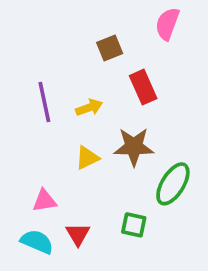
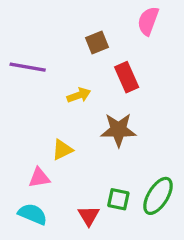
purple line: (44, 102) -> (28, 67), moved, turned -68
yellow triangle: (87, 158) -> (62, 150), moved
green ellipse: (173, 184) -> (158, 196), moved
red triangle: (78, 234) -> (89, 216), moved

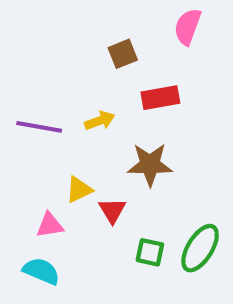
purple line: (28, 67) -> (39, 127), moved
red rectangle: (127, 77) -> (160, 98), turned -76
red triangle: (89, 216) -> (112, 210), moved

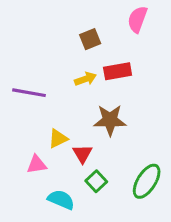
yellow arrow: (100, 121) -> (86, 79), moved
green square: (150, 252) -> (96, 181), moved, turned 35
cyan semicircle: (41, 271) -> (61, 200), moved

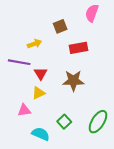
yellow arrow: (86, 79) -> (34, 44), moved
red triangle: (82, 154) -> (41, 73), moved

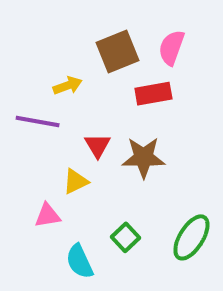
pink semicircle: (92, 13) -> (171, 48), moved
brown square: (60, 26) -> (117, 52), size x1.5
red triangle: (41, 73) -> (98, 146), moved
cyan semicircle: (41, 134) -> (80, 261), turned -138

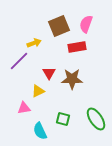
purple line: (38, 122) -> (19, 61), turned -55
green square: (125, 237) -> (63, 119), turned -32
green ellipse: (191, 237) -> (96, 119), turned -65

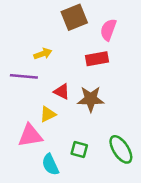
brown square: (59, 26) -> (74, 17), moved
purple line: (19, 61) -> (24, 76), turned 50
red triangle: (49, 73) -> (62, 92), turned -32
pink triangle: (24, 108) -> (30, 136), size x1.5

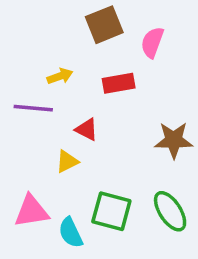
red rectangle: (97, 59) -> (119, 83), moved
brown star: (91, 99) -> (174, 140), moved
pink triangle: (30, 136) -> (31, 211), moved
green square: (79, 149) -> (111, 211), size x1.6

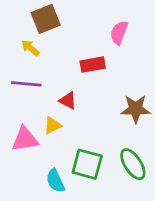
brown square: (104, 25) -> (46, 19), moved
yellow arrow: (60, 76) -> (30, 48), moved, turned -120
pink triangle: (31, 211) -> (25, 139), moved

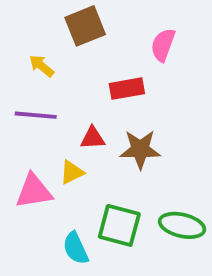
brown square: (46, 19) -> (85, 26), moved
red triangle: (68, 100) -> (93, 138), turned -30
brown star: (136, 109) -> (140, 149), moved
green ellipse: (133, 164) -> (182, 225), turned -44

